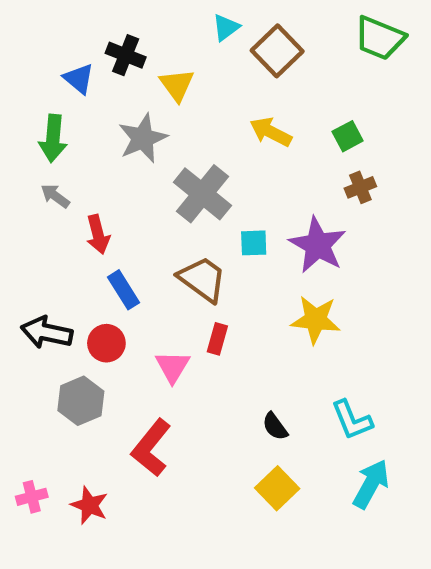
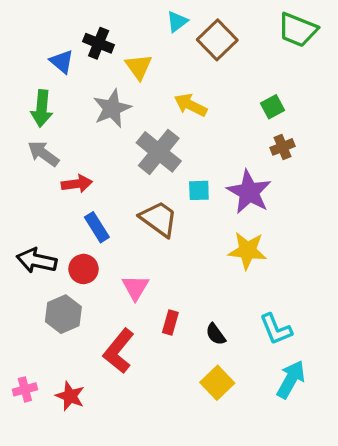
yellow arrow: (271, 132) -> (191, 105), moved
gray arrow: (55, 196) -> (43, 154), size x1.4
red arrow: (98, 234) -> (77, 184), turned -84
red rectangle: (217, 339) -> (170, 323), moved

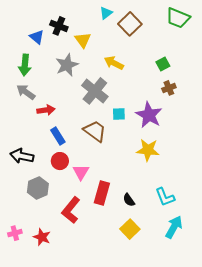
red circle: (84, 269) -> (60, 161), moved
red rectangle: (170, 323) -> (102, 193), size x1.6

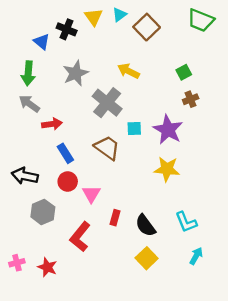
yellow triangle: (83, 40) -> (94, 17), moved
red rectangle: (102, 193) -> (115, 218), size x0.6
black semicircle: (129, 200) -> (145, 225), size x1.5
cyan arrow: (174, 227) -> (196, 256), size x0.7

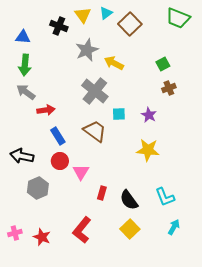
blue triangle: (42, 42) -> (23, 37), moved, turned -35
gray star: (76, 73) -> (87, 50), moved
purple star: (168, 130) -> (149, 115), size x0.6
red L-shape: (80, 237) -> (82, 230), moved

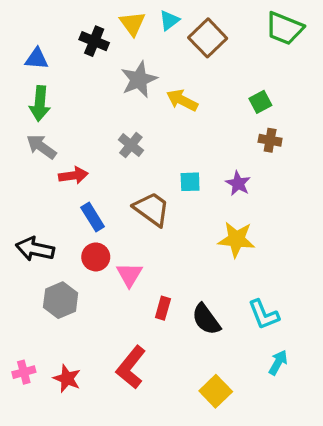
brown cross: (169, 88) -> (270, 140), turned 32
gray cross: (95, 91) -> (131, 145), moved, size x0.6
yellow square: (130, 229) -> (216, 391), moved

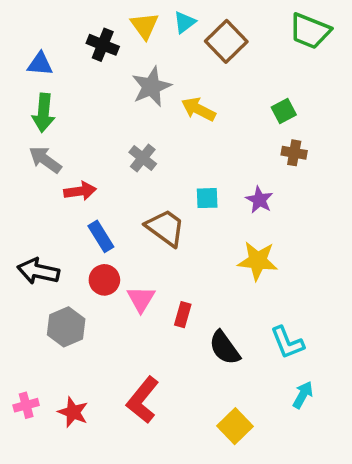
red rectangle: (163, 308) -> (183, 315), moved

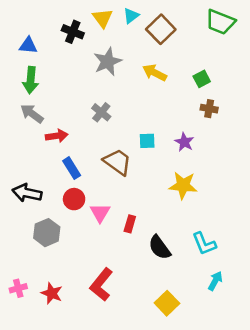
yellow arrow: (198, 109) -> (155, 73), moved

